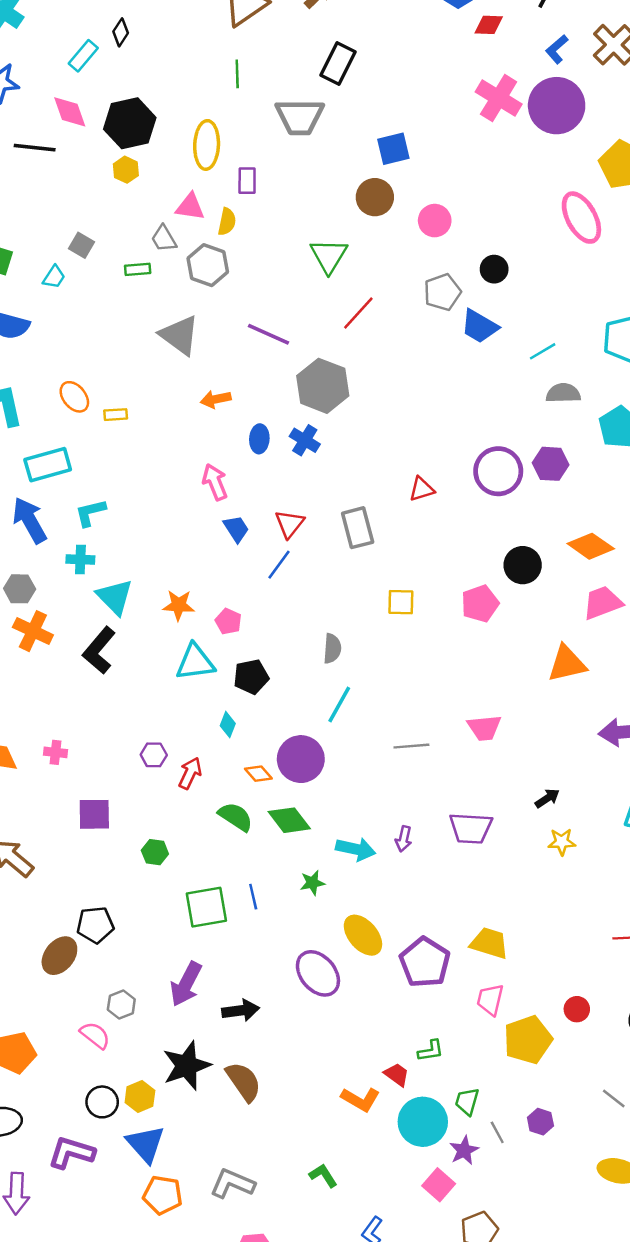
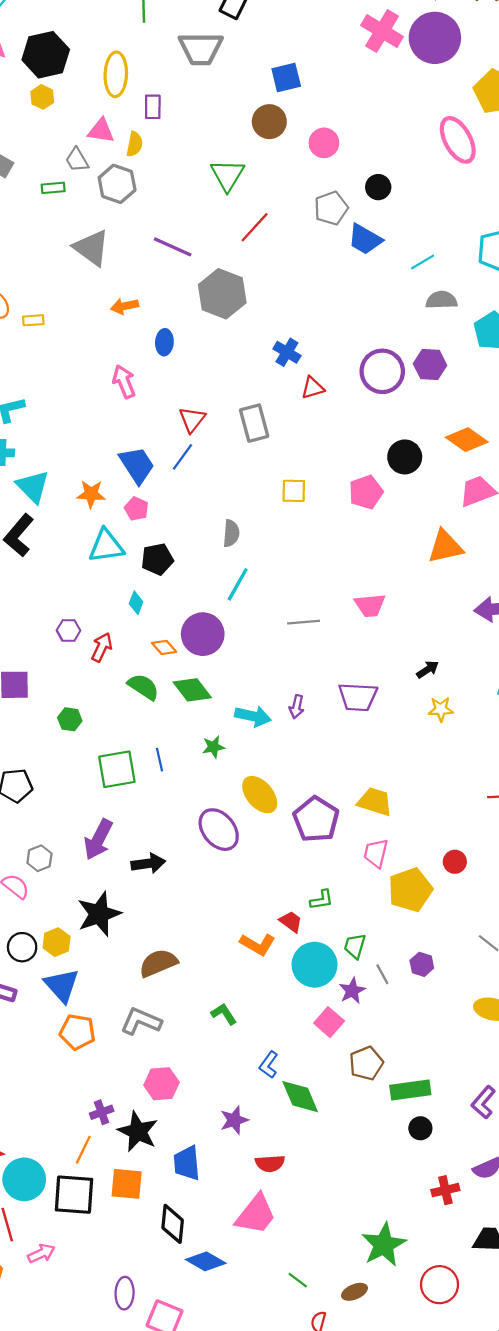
blue cross: (305, 440) -> (287, 352), moved
blue trapezoid: (236, 529) -> (137, 465), moved, size x1.5
brown semicircle: (244, 1082) -> (158, 963), moved, turned -78

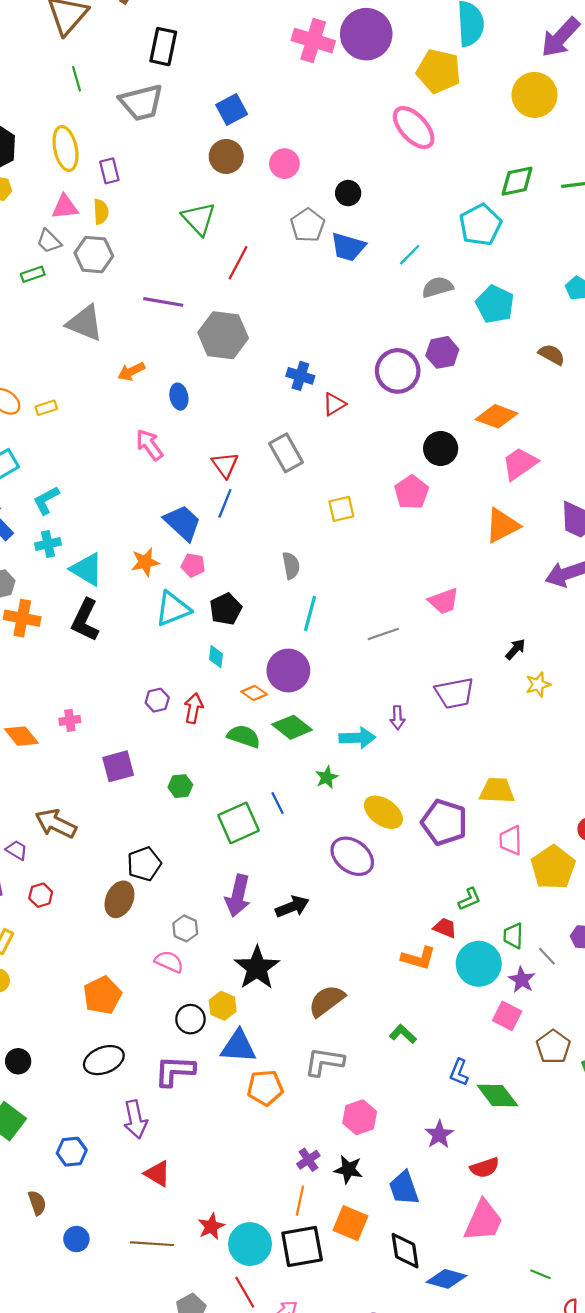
blue triangle: (62, 985) -> (238, 1046), turned -30
black star: (138, 1132) -> (348, 1169), size x0.7
orange square: (127, 1184) -> (350, 1223), turned 32

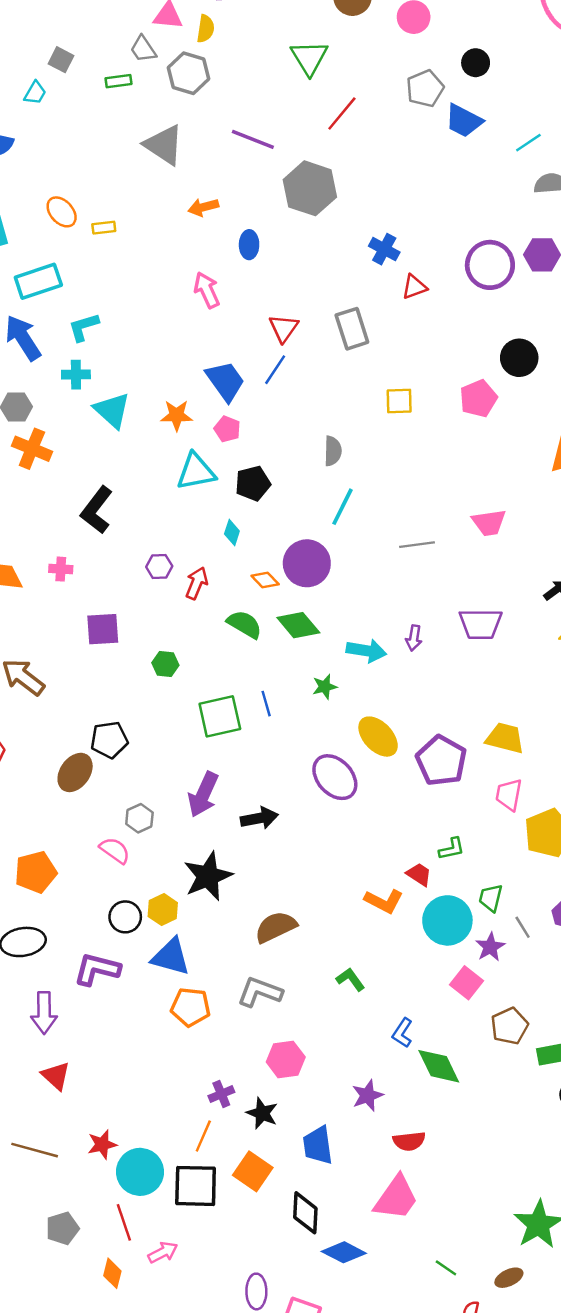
black L-shape: (85, 620) -> (97, 510), moved

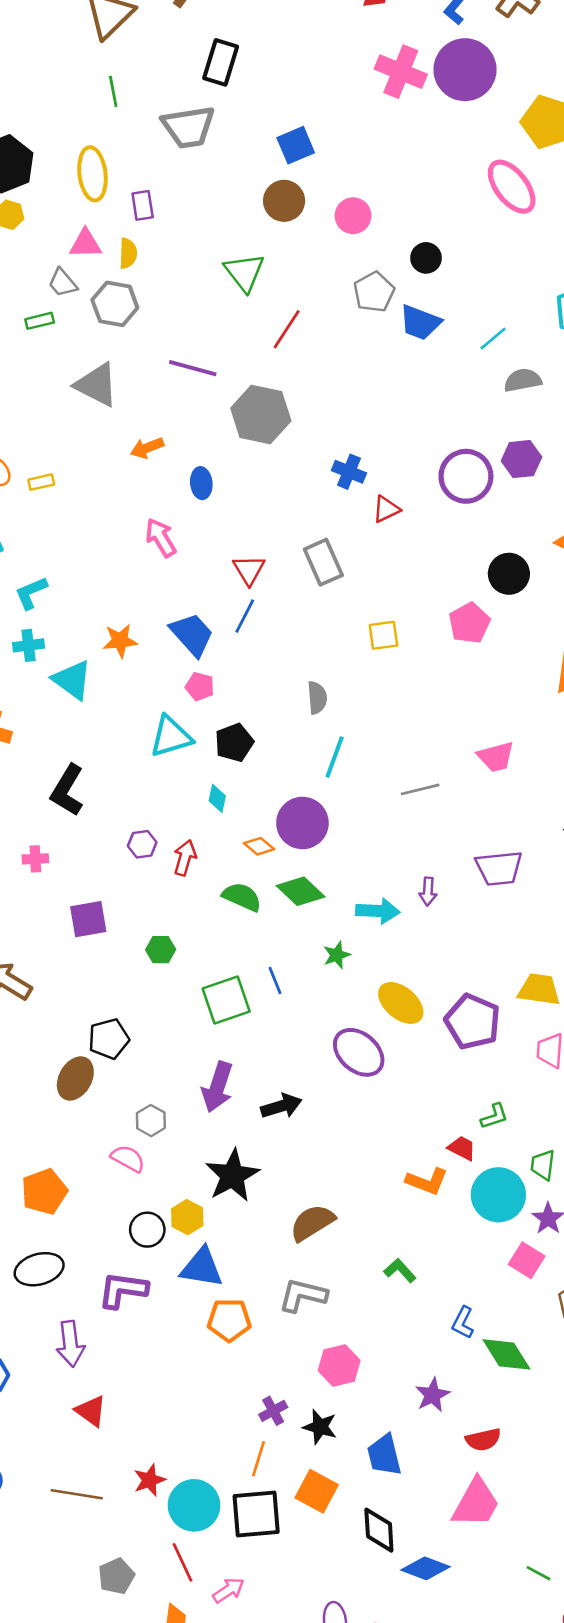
orange star: (177, 415) -> (120, 641), moved

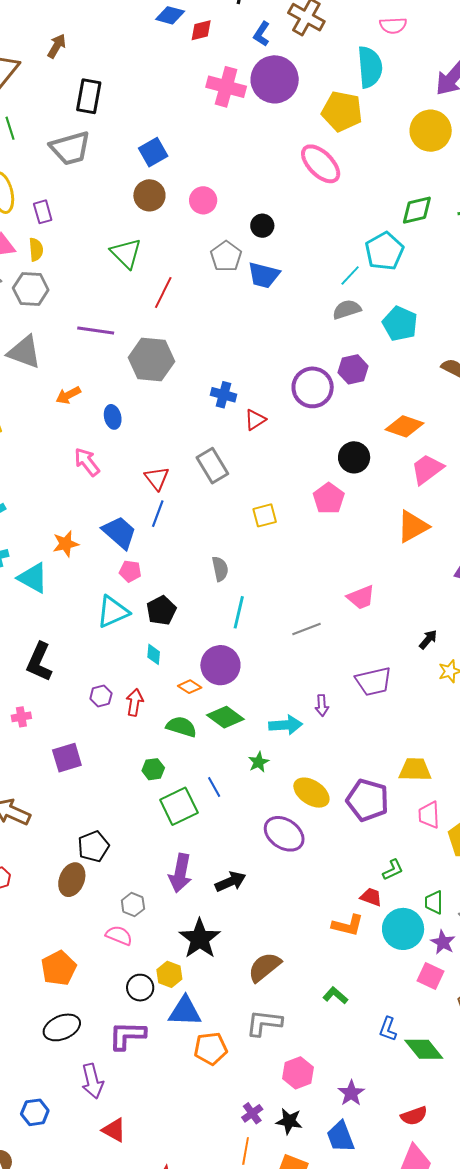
cyan line: (493, 338) -> (350, 275), moved
green hexagon: (161, 950) -> (153, 769), moved
purple star: (432, 1395) -> (351, 1093), moved

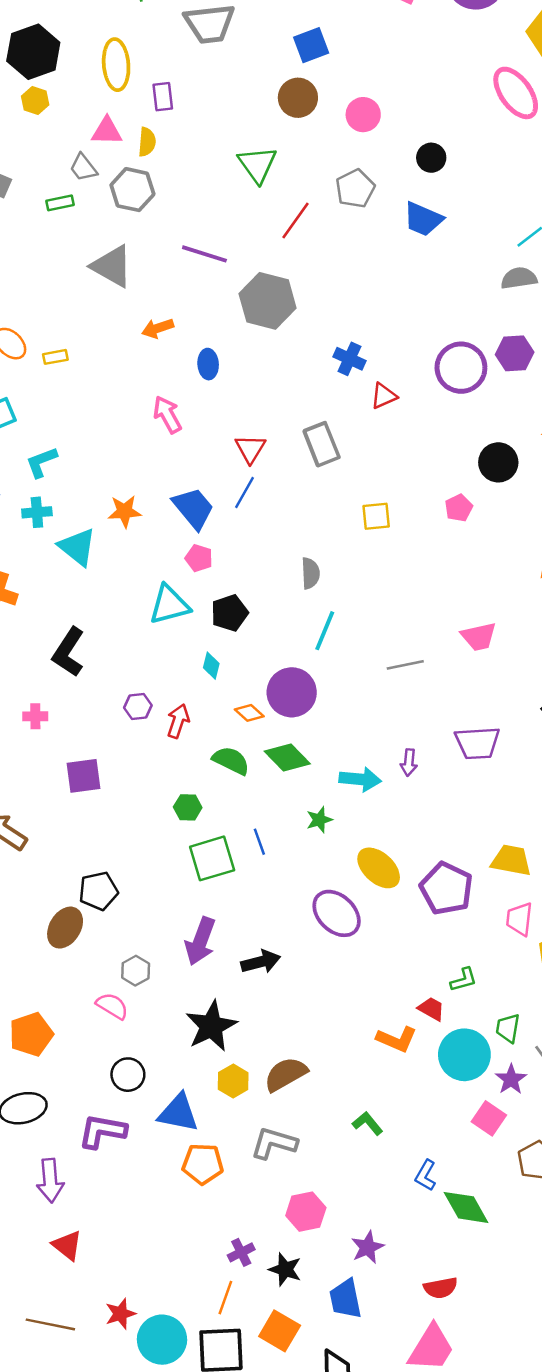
gray pentagon: (226, 256) -> (355, 189), moved
pink pentagon: (329, 498) -> (459, 508), size x0.7
yellow hexagon: (169, 974) -> (233, 1081), moved

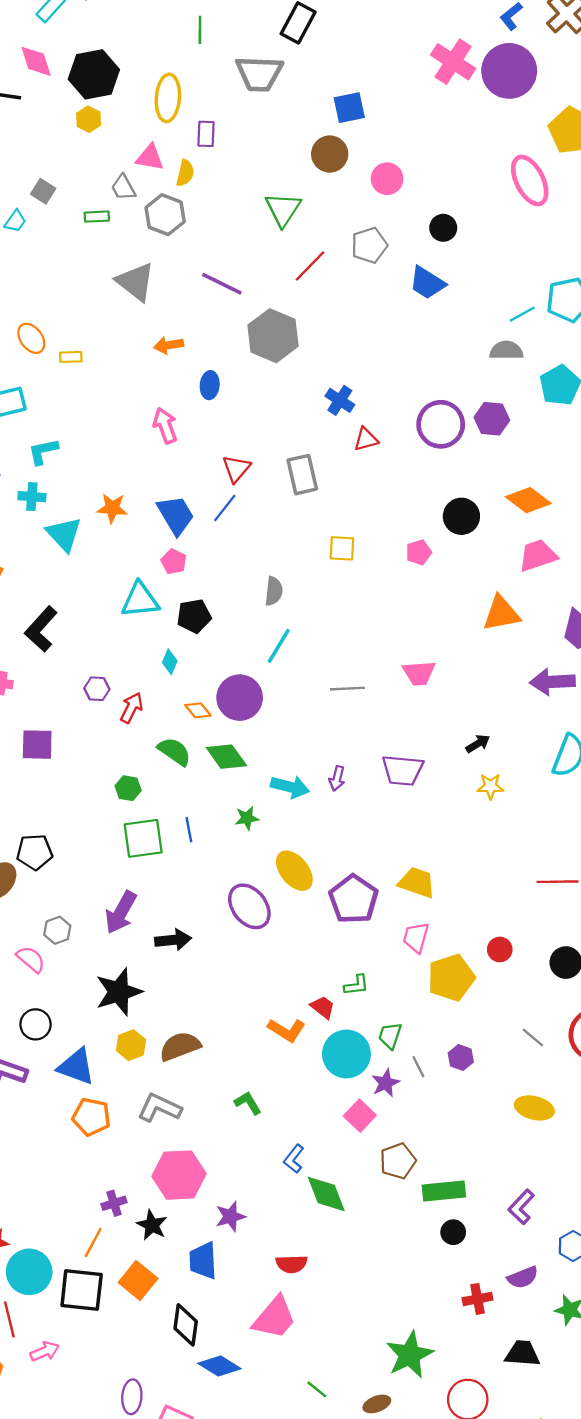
pink hexagon: (306, 1212) -> (179, 1175), size x1.4

